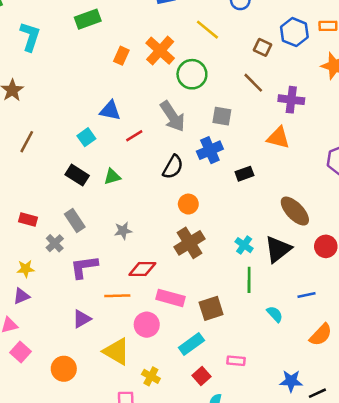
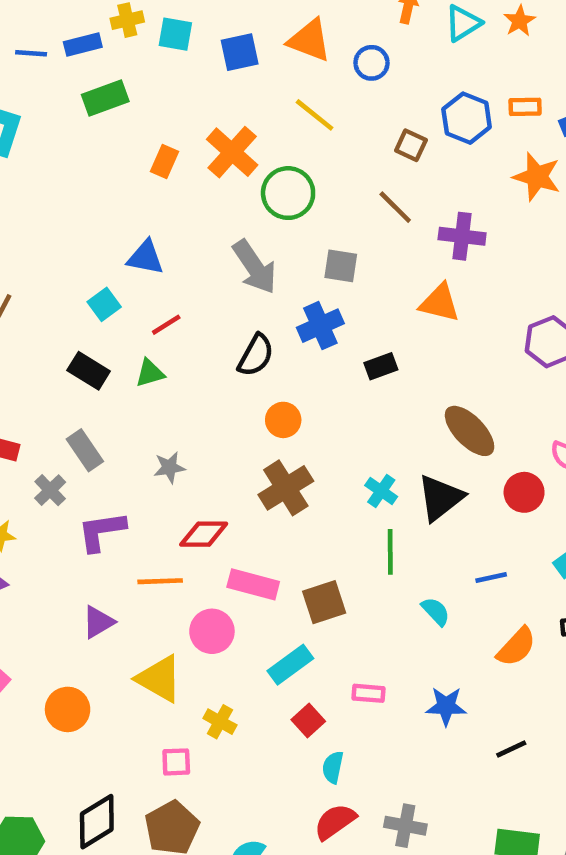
red line: (134, 136) -> (166, 325), moved
blue star: (291, 381) -> (446, 706), moved

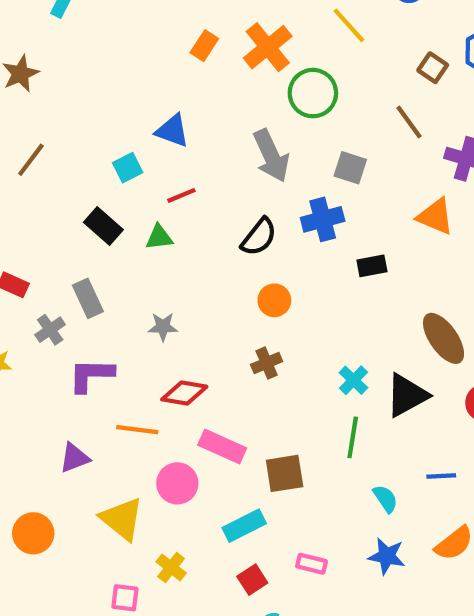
brown cross: (286, 488) -> (267, 363), size x0.6
blue star: (446, 706) -> (387, 556), moved

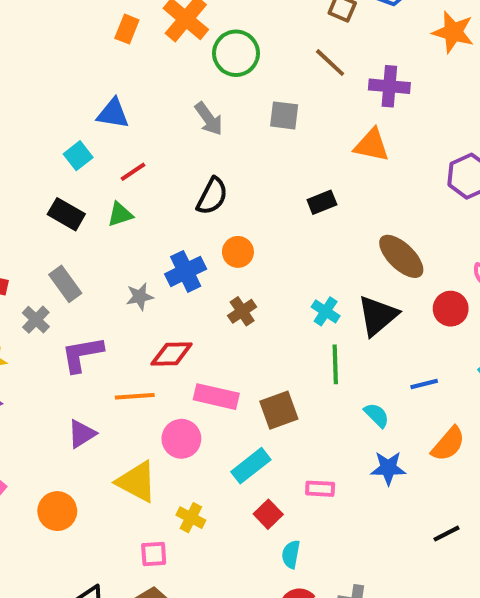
gray arrow: (271, 156) -> (209, 119), size x0.7
blue cross: (323, 219) -> (186, 271), moved

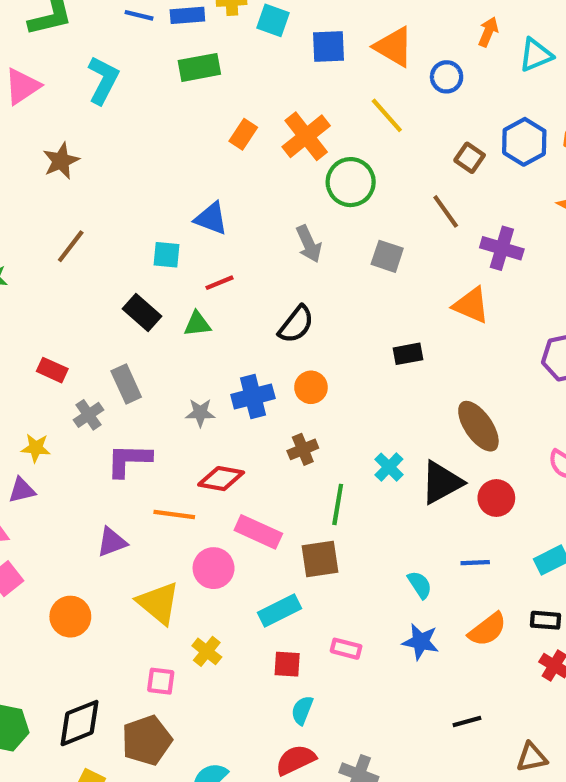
cyan square: (78, 156) -> (166, 255), turned 32
red circle: (451, 309) -> (496, 498), moved
green line: (335, 364) -> (338, 504), moved
red square: (268, 514) -> (287, 664), turned 36

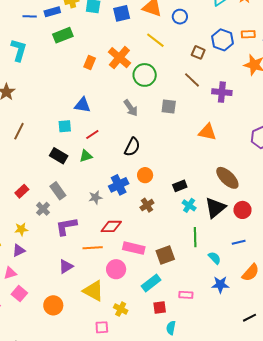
orange triangle: (471, 305) -> (207, 132), moved
black rectangle: (408, 354) -> (180, 186), moved
red rectangle: (52, 370) -> (22, 191), turned -56
green line: (338, 504) -> (195, 237), moved

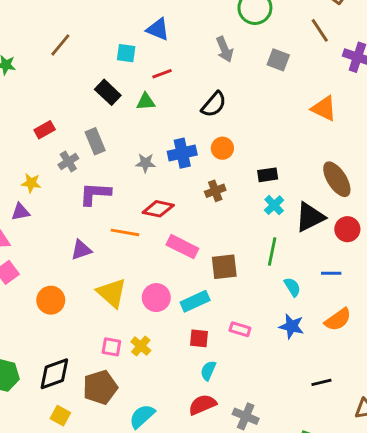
pink circle: (116, 269) -> (156, 298), moved
yellow cross: (121, 309) -> (141, 346), moved

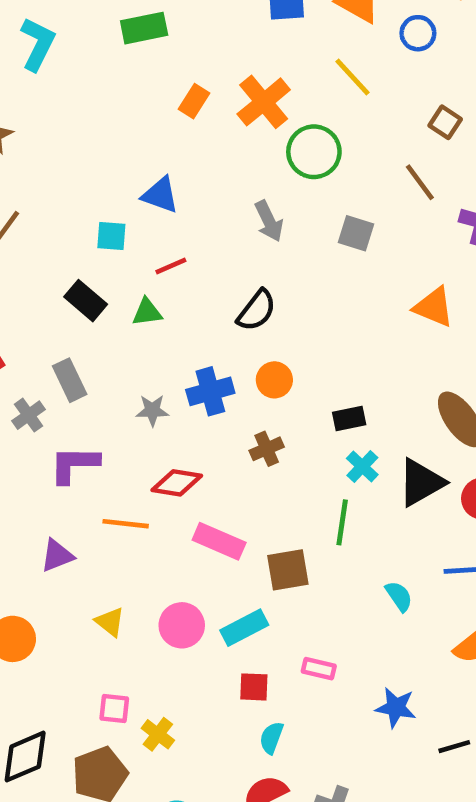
green line: (272, 251) -> (342, 522), moved
yellow triangle: (112, 293) -> (110, 622), size x0.6
blue star: (292, 326) -> (396, 707), moved
yellow cross: (141, 346) -> (158, 734), moved

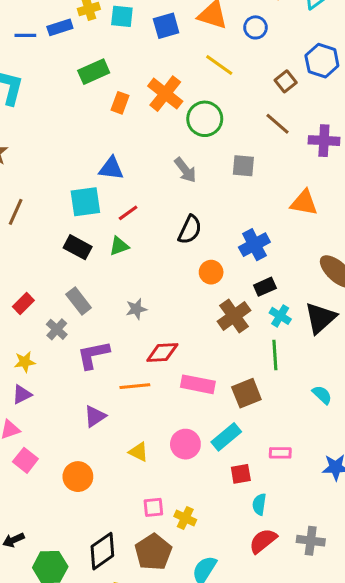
green rectangle: (144, 28) -> (94, 72), moved
brown square: (445, 122) -> (286, 81), turned 30
cyan square: (111, 236) -> (85, 202), size x1.5
blue cross: (210, 391) -> (254, 245), moved
brown cross: (267, 449) -> (234, 316), moved, size x1.5

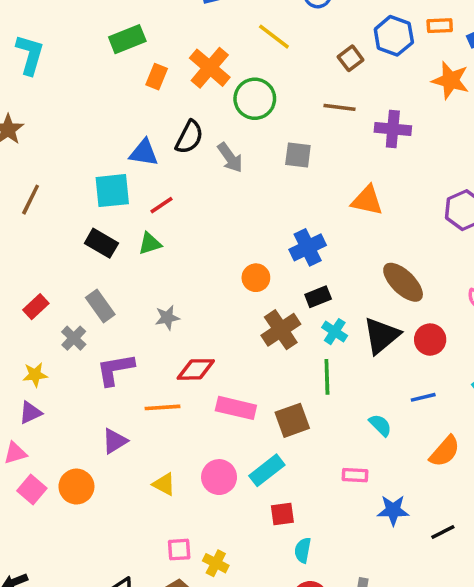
brown line: (278, 124) -> (340, 107), turned -36
black semicircle: (190, 230) -> (189, 137), moved
pink rectangle: (280, 453) -> (355, 475), moved
orange circle: (78, 477) -> (76, 487), moved

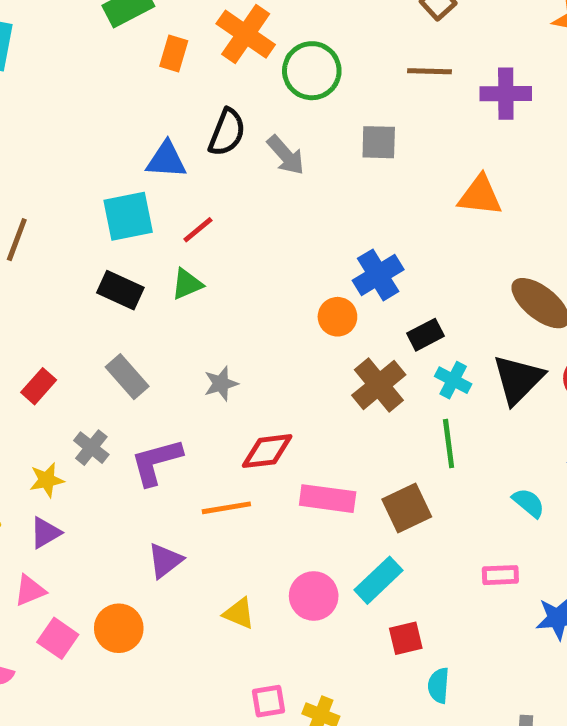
blue cross: (308, 247) -> (378, 275), moved
gray cross: (74, 338) -> (91, 448), moved

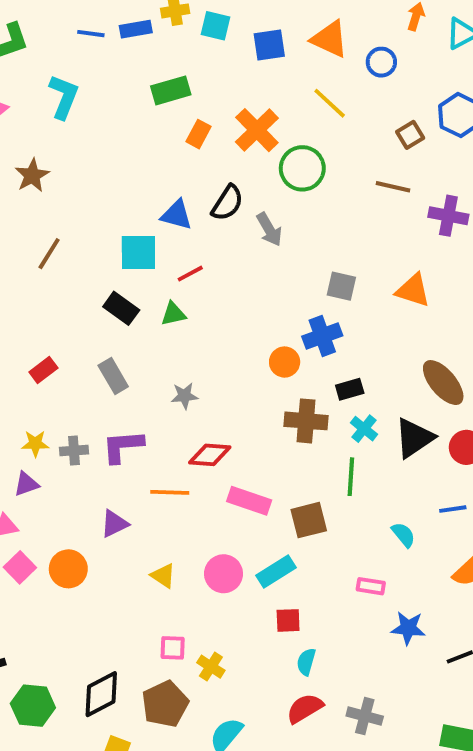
gray square: (379, 142) -> (341, 286), moved
brown cross: (379, 385) -> (306, 421), turned 33
gray cross: (91, 448) -> (74, 451), moved, turned 36

